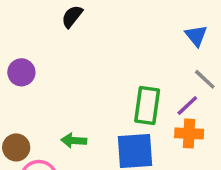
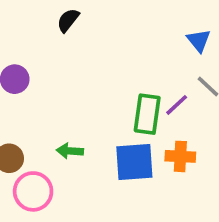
purple line: (187, 106) -> (177, 105), moved
orange cross: (189, 133) -> (180, 156), moved

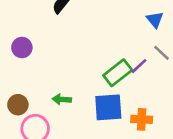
green rectangle: (147, 114) -> (118, 73), turned 44
orange cross: (180, 156) -> (142, 119), moved

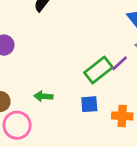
blue square: (108, 107) -> (89, 104), size x0.6

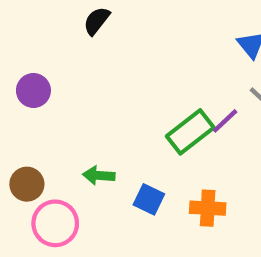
blue square: (89, 104) -> (149, 199), moved, turned 30
orange cross: (122, 116) -> (208, 208), moved

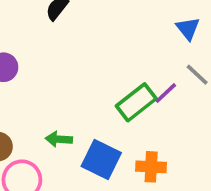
blue square: (149, 199) -> (101, 159), size x1.5

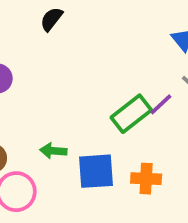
blue square: (101, 159) -> (96, 171), turned -30

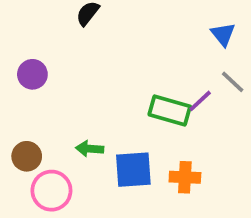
green rectangle: (131, 114) -> (170, 111), turned 54

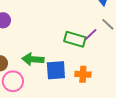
green arrow: (90, 149) -> (33, 59), size x1.5

